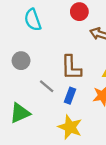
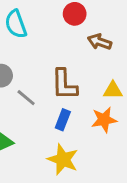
gray line: (47, 86) -> (26, 98), moved

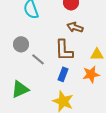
brown arrow: (100, 42) -> (75, 27), moved

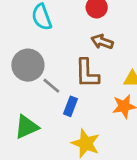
gray circle: (21, 44) -> (28, 65), size x1.5
blue rectangle: (63, 74) -> (71, 106), moved

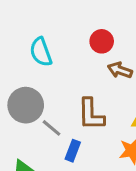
brown arrow: (102, 42) -> (120, 70), moved

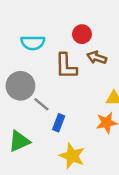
cyan semicircle: (41, 52) -> (33, 43), turned -70
brown L-shape: (91, 114) -> (66, 66), moved

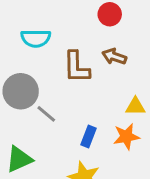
red circle: (82, 34) -> (110, 14), moved
blue rectangle: (59, 123) -> (89, 137), moved

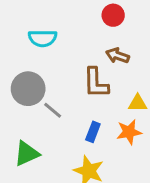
brown L-shape: (76, 67) -> (96, 83), moved

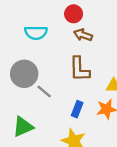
red circle: (113, 15) -> (74, 14), moved
brown arrow: (117, 56) -> (83, 35), moved

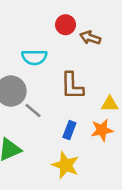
cyan semicircle: (36, 33) -> (34, 57), moved
brown arrow: (83, 35) -> (90, 38), moved

